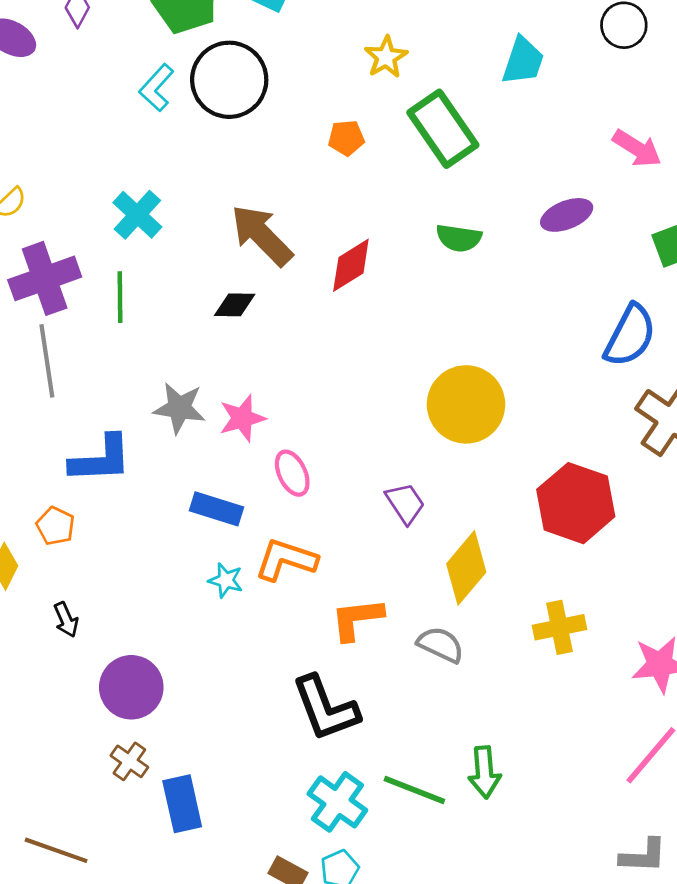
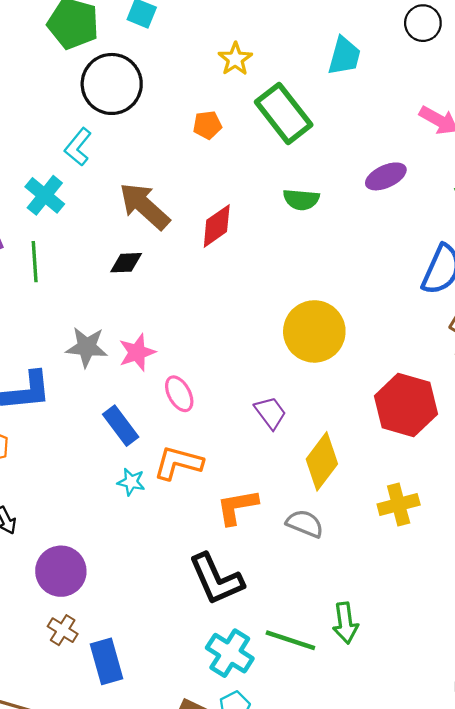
cyan L-shape: (156, 88) -> (78, 147), moved
blue rectangle: (216, 509) -> (121, 426), turned 39

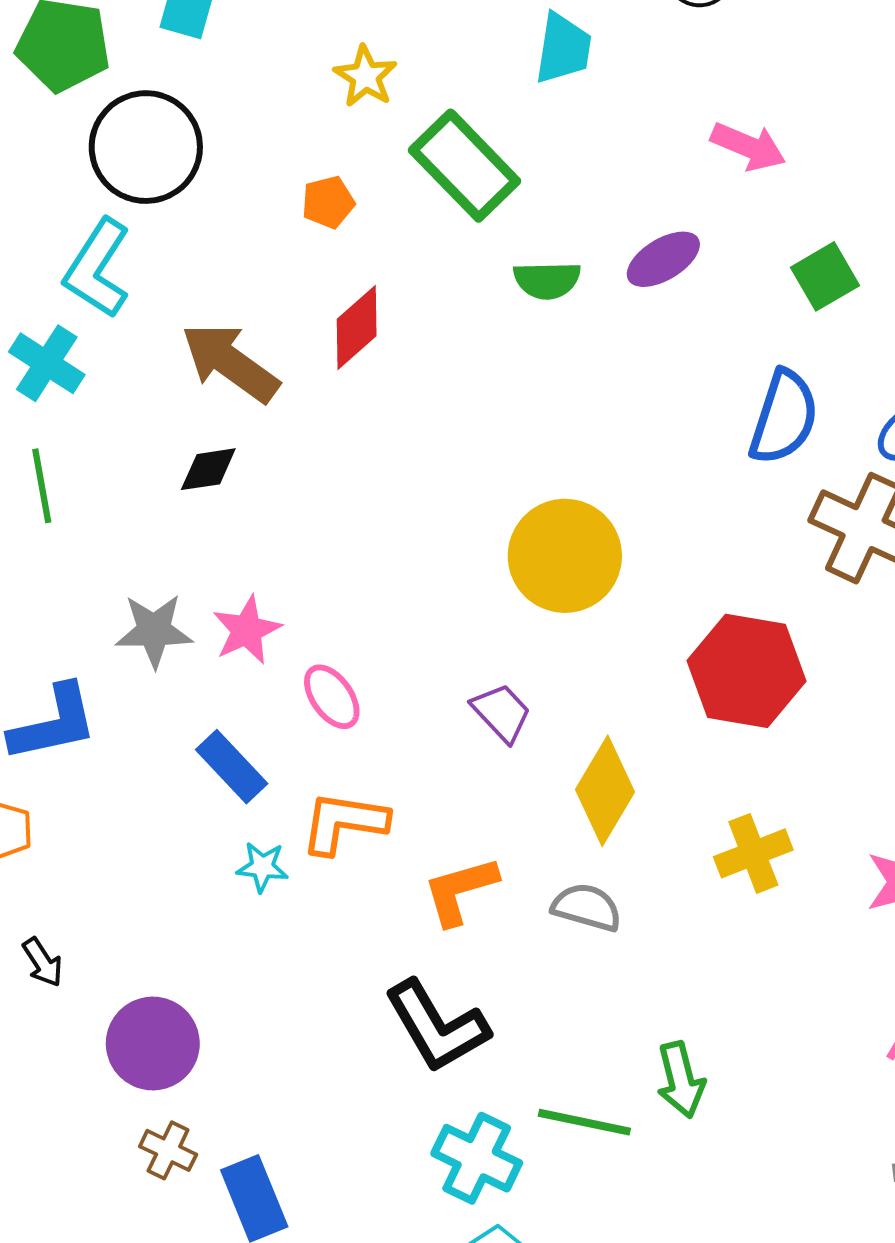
cyan L-shape: (78, 147) -> (97, 268), size x1.4
green semicircle: (301, 200) -> (547, 280), moved
red diamond: (217, 226) -> (357, 328), moved

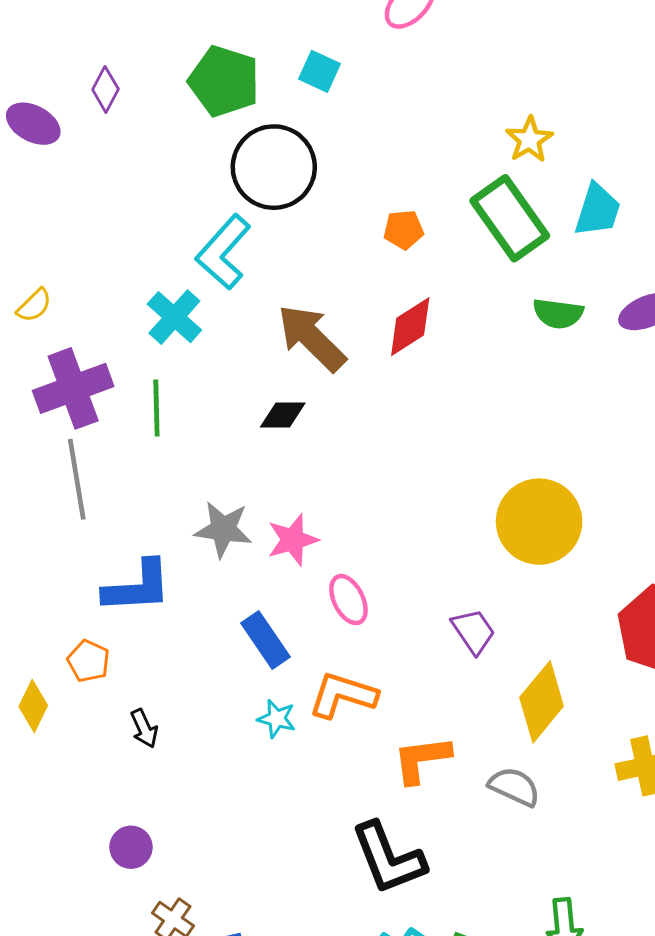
cyan trapezoid: (563, 49) -> (598, 210), moved
yellow star: (365, 76) -> (529, 140), moved
black arrow: (43, 962) -> (144, 729), moved
purple circle: (153, 1044) -> (131, 847), moved, size x0.6

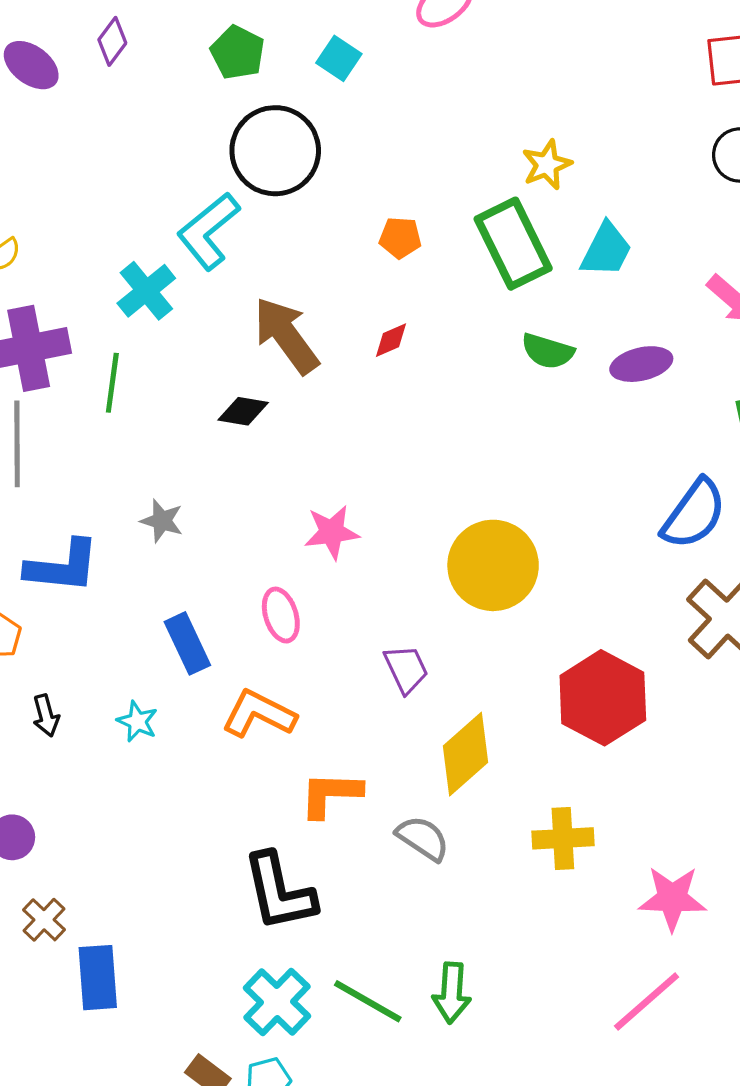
green pentagon: (224, 81) -> (238, 53), size x0.7
red diamond: (410, 327) -> (391, 340), size x0.6
gray star: (223, 529) -> (162, 521), size x0.7
pink star: (293, 540) -> (332, 532), moved
cyan star: (277, 719) -> (137, 721), moved

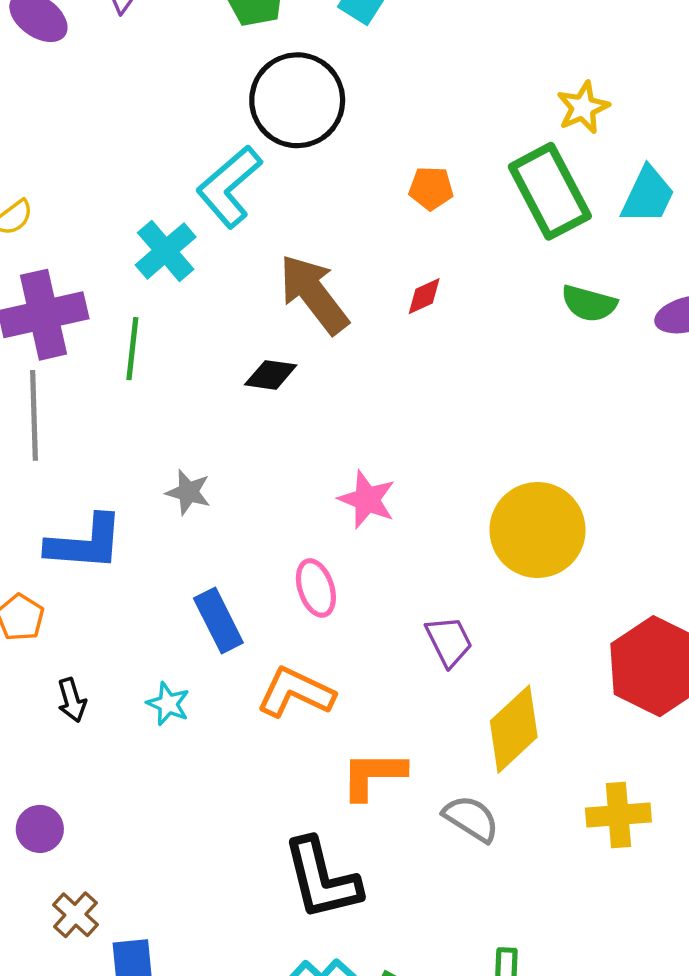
pink star: (332, 532) -> (367, 500), turned 30

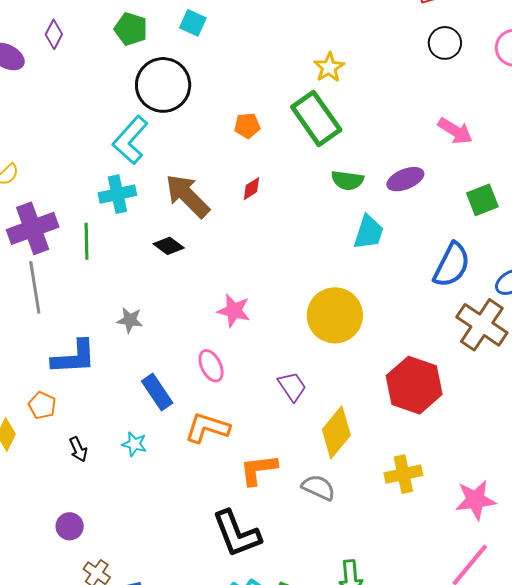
cyan trapezoid: (648, 195) -> (369, 232), moved
cyan cross: (166, 251) -> (117, 194), moved, turned 36
black diamond: (271, 375) -> (169, 246), turned 36

